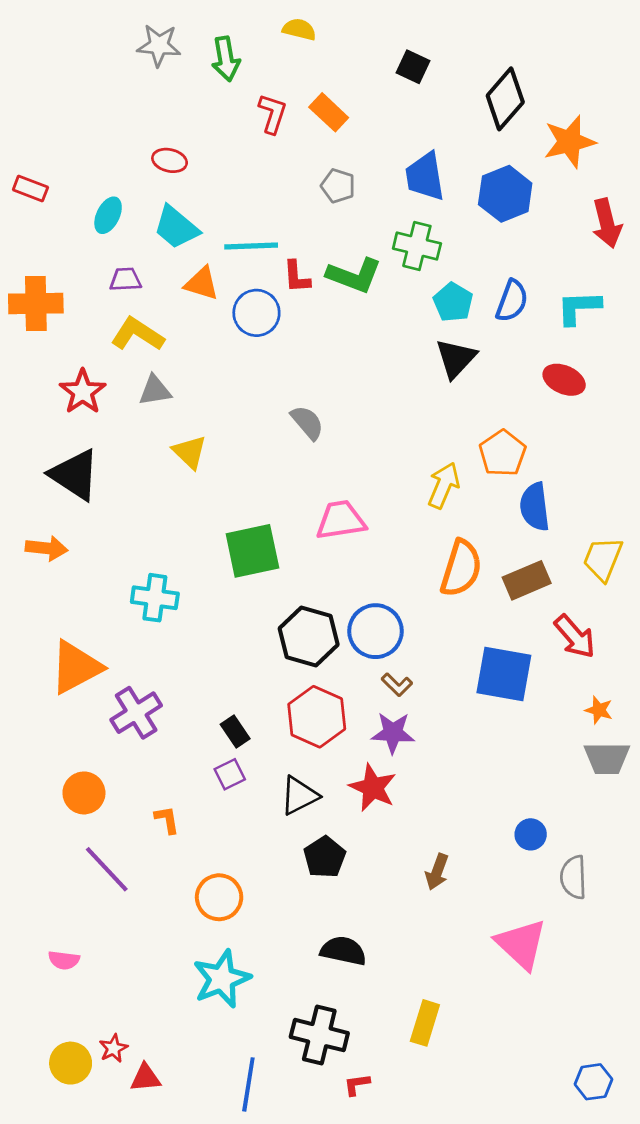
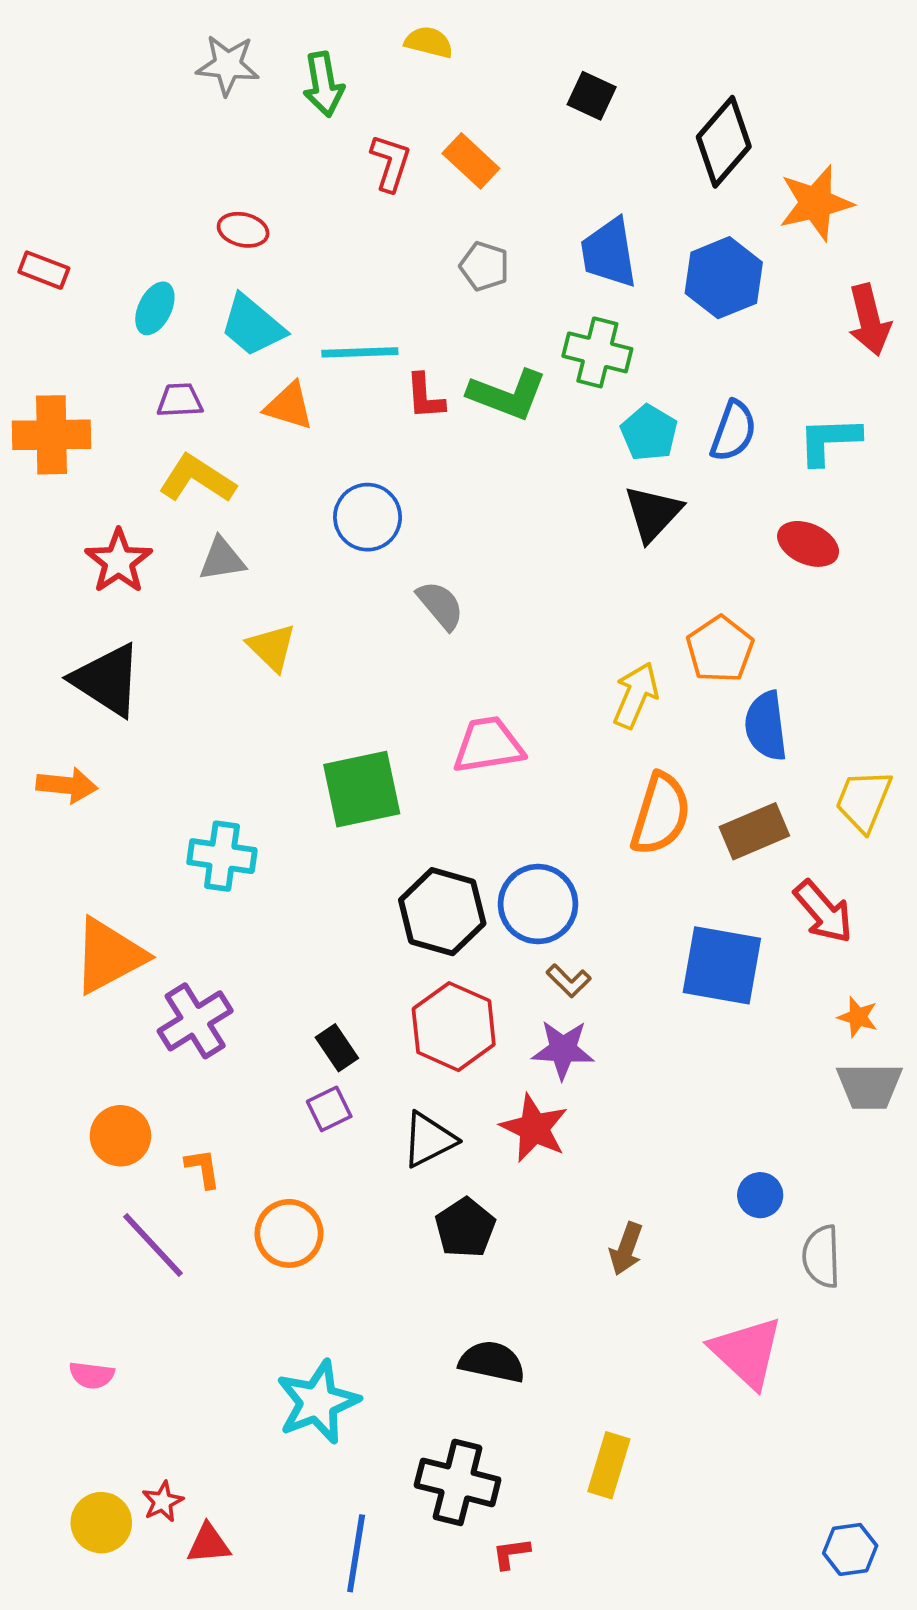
blue circle: (256, 313) -> (368, 517), moved
orange L-shape: (167, 820) -> (203, 1168), moved
orange circle: (219, 897) -> (289, 1233), moved

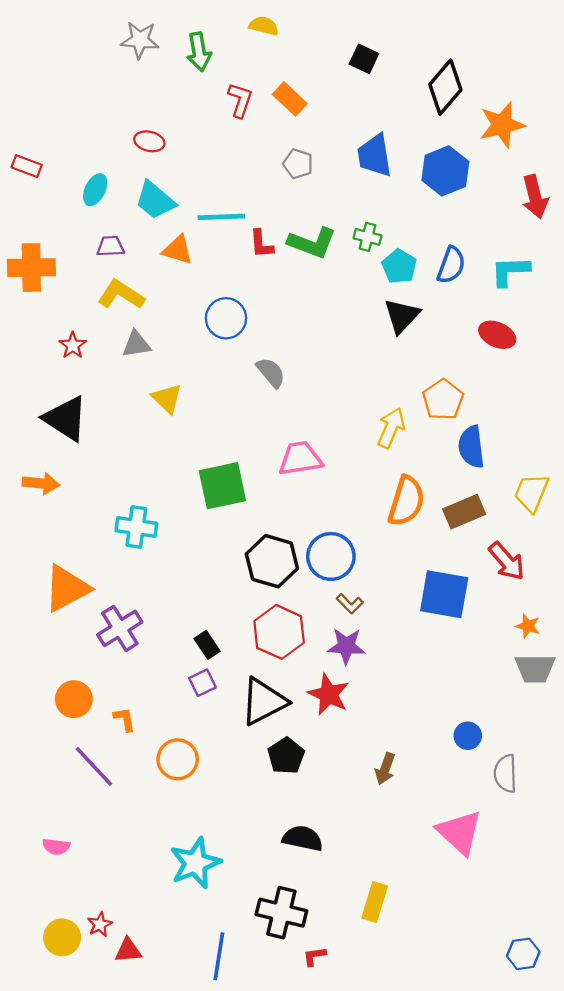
green cross: (597, 352) -> (367, 237), moved, size x0.7
red star: (119, 561) -> (73, 345), size x0.7
black triangle: (429, 1140) -> (264, 702), size x1.4

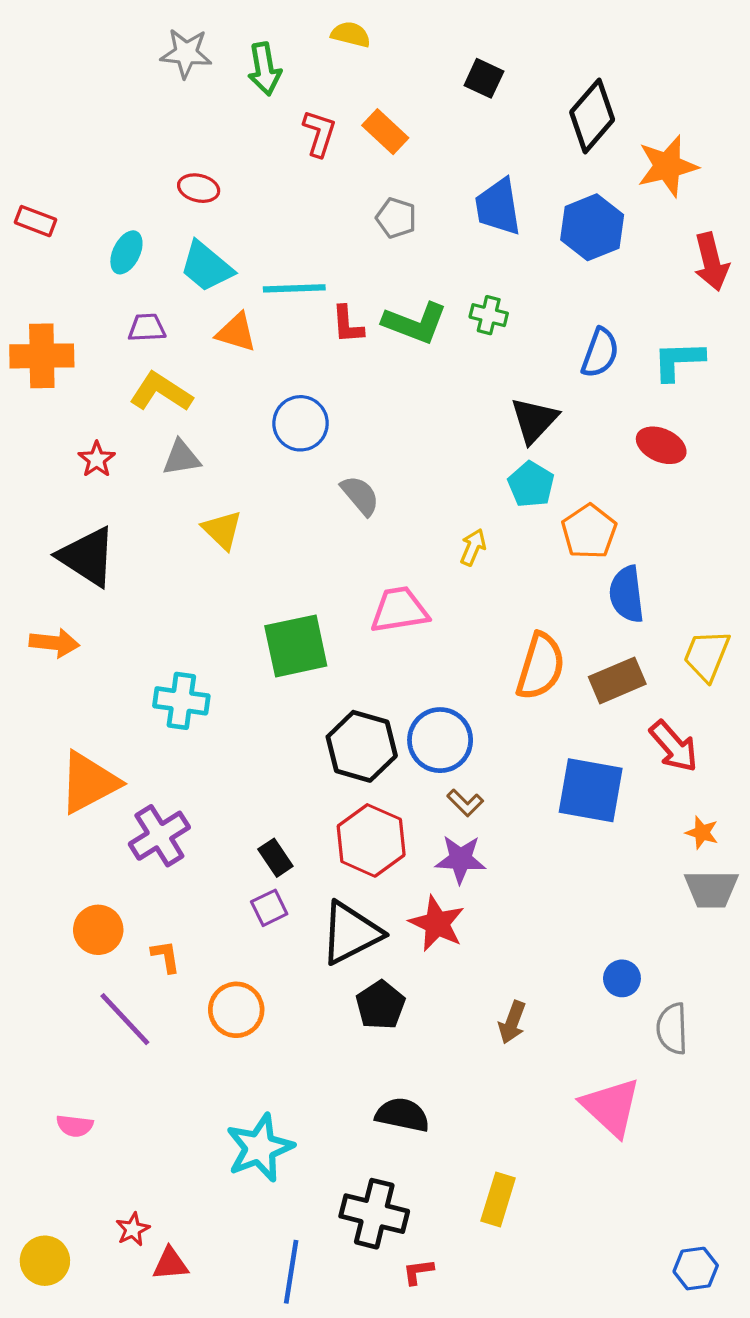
cyan pentagon: (399, 266) -> (531, 484), moved
yellow arrow: (391, 428) -> (473, 547), moved, size x0.7
yellow circle: (62, 937) -> (45, 1261), moved

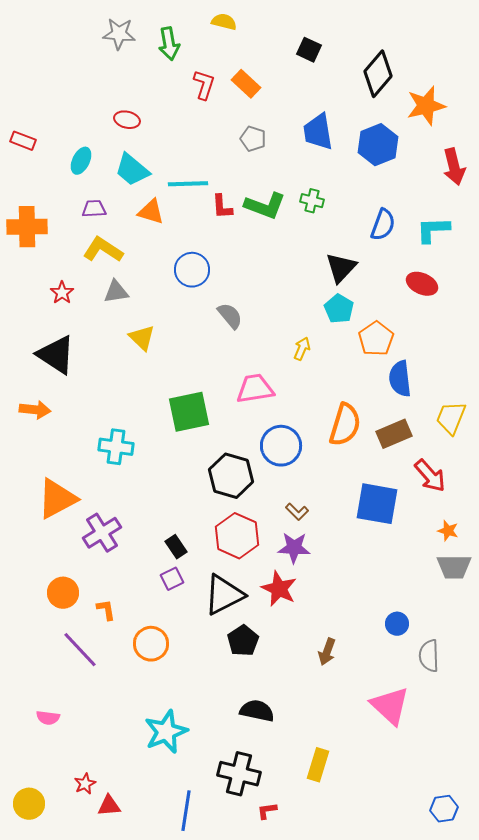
blue circle: (440, 740) -> (281, 446), moved

